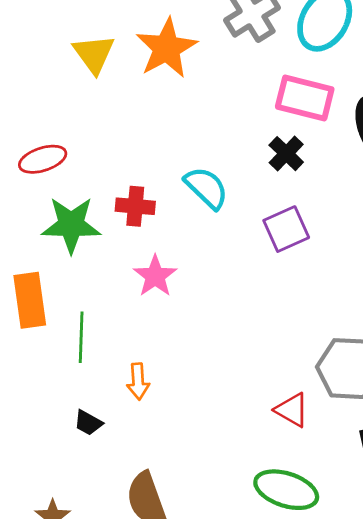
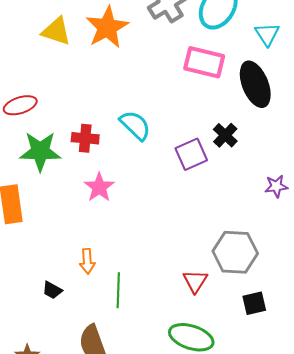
yellow triangle: (94, 54) -> (56, 31), turned -36
black cross: (286, 154) -> (225, 135), moved
green line: (81, 337) -> (118, 290), moved
red triangle: (292, 410) -> (195, 281), turned 32

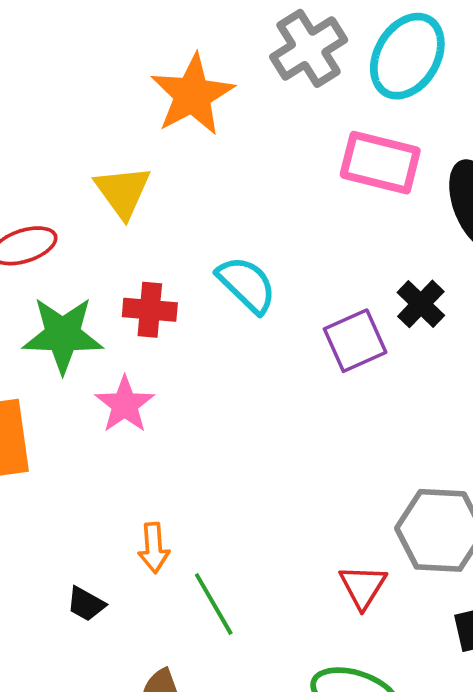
yellow triangle: (56, 31) -> (123, 192), moved, turned 36
pink star: (99, 187) -> (125, 405), moved
green line: (118, 290) -> (214, 604), turned -32

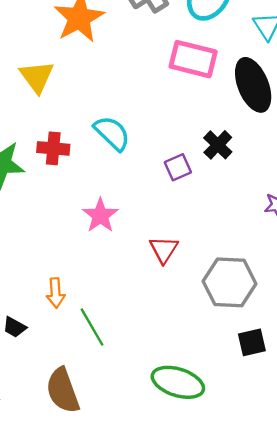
purple square: (355, 341) -> (178, 167), size x0.7
pink star: (125, 405) -> (100, 215), moved
red triangle: (363, 587) -> (164, 250), moved

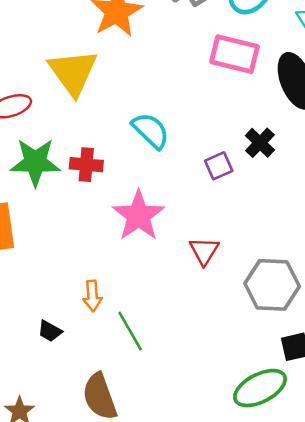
yellow triangle: (37, 77) -> (73, 72), size x1.4
red cross: (53, 148) -> (86, 165), moved
pink star: (100, 215) -> (139, 216), size x1.4
green ellipse: (178, 382) -> (260, 388), moved, turned -45

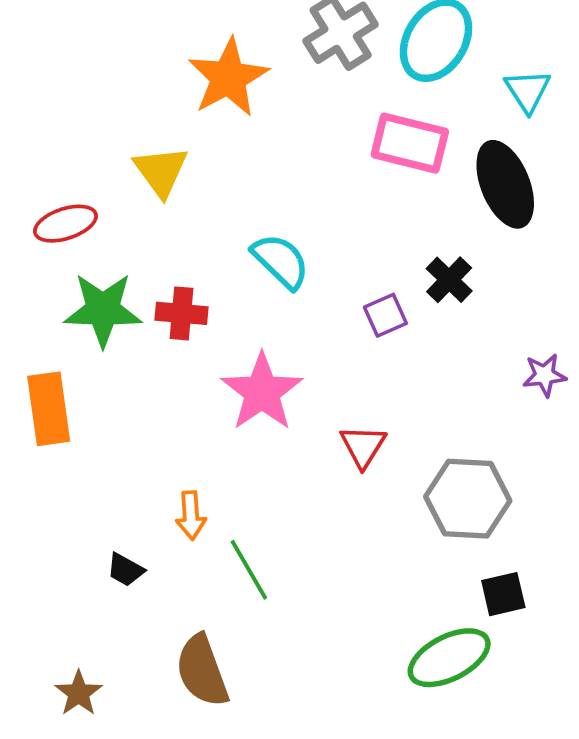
yellow triangle: (73, 72) -> (161, 171), size x0.7

